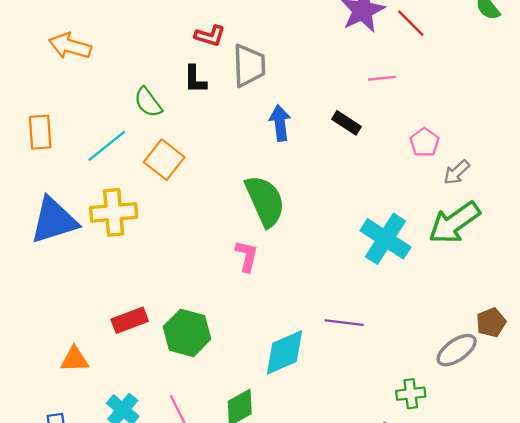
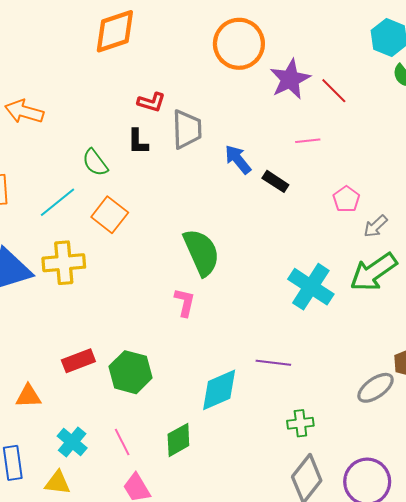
blue arrow: (280, 123) -> (238, 159), moved, turned -32
green cross: (411, 394) -> (300, 423), moved

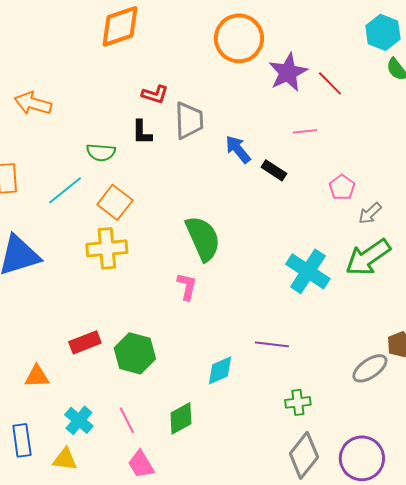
green semicircle: (95, 163) -> (101, 152), turned -48
yellow cross: (64, 263) -> (107, 248), moved
cyan diamond: (219, 390) -> (220, 370), size x0.7

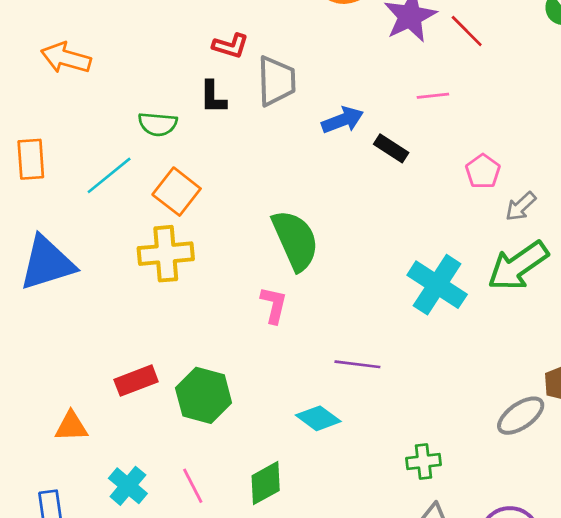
blue arrow: (238, 149) -> (343, 120), turned 108
purple line: (272, 344) -> (357, 364), moved
cyan diamond: (220, 370) -> (318, 418), turned 60

